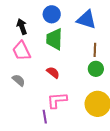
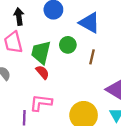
green trapezoid: (54, 39) -> (41, 52), moved
green circle: (96, 69) -> (68, 45), moved

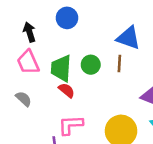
blue triangle: (89, 23) -> (128, 38), moved
green circle: (68, 45) -> (91, 65), moved

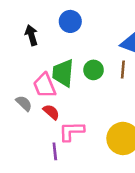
pink trapezoid: (28, 62) -> (45, 86), moved
red semicircle: (67, 90) -> (51, 112), moved

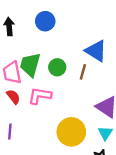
pink L-shape: (71, 131) -> (40, 96), moved

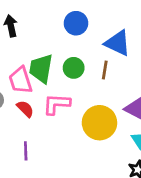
blue circle: (45, 21) -> (76, 23), moved
yellow circle: (71, 132) -> (99, 123), moved

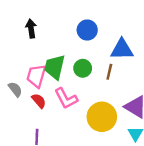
blue triangle: (118, 43) -> (122, 49), turned -30
pink trapezoid: (20, 80) -> (36, 76), turned 30
pink L-shape: (57, 104) -> (66, 98), turned -125

